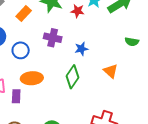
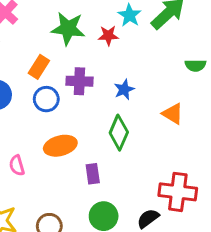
orange rectangle: (24, 13) -> (39, 67), moved
blue circle: (21, 50) -> (46, 99), moved
purple rectangle: (16, 96) -> (93, 174), moved

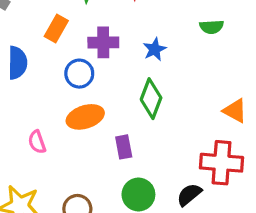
green semicircle: (195, 65) -> (212, 27), moved
blue circle: (46, 99) -> (79, 74), moved
orange triangle: (173, 114) -> (235, 111), moved

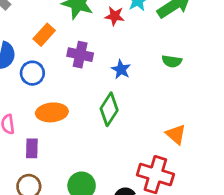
blue star: (155, 49) -> (121, 69), turned -30
blue circle: (79, 74) -> (32, 73), moved
purple rectangle: (124, 147) -> (32, 148), moved

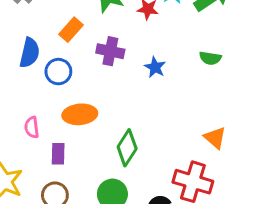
green diamond: (109, 109) -> (127, 148), moved

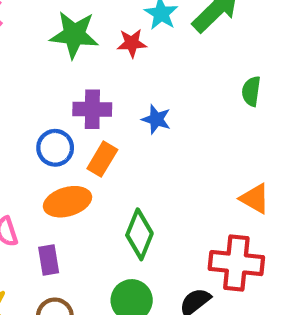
orange rectangle: (71, 30) -> (102, 159), moved
green semicircle: (210, 58) -> (251, 91), moved, turned 100
blue circle: (58, 72) -> (55, 148), moved

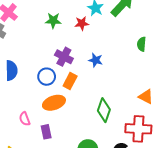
green star: (74, 35) -> (53, 21), size x0.7
purple cross: (92, 109) -> (64, 57), turned 30
green diamond: (139, 234) -> (104, 110), moved

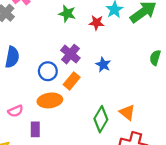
orange triangle: (146, 97) -> (127, 112), moved
pink semicircle: (25, 119) -> (16, 111), turned -104

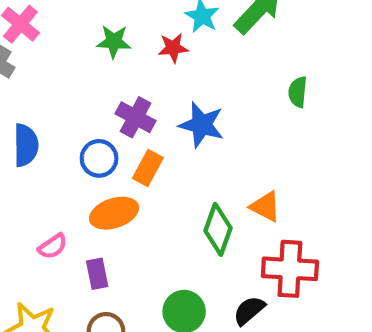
blue star: (103, 65) -> (202, 125), size x1.5

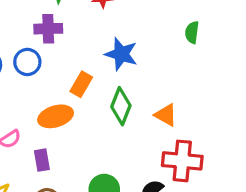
purple cross: (136, 117) -> (48, 29), moved, turned -32
blue circle: (99, 158) -> (27, 62), moved
green diamond: (218, 229) -> (121, 106), moved

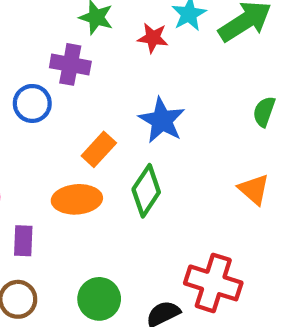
orange triangle: (166, 115) -> (254, 189), moved
orange ellipse: (56, 116) -> (77, 199), moved

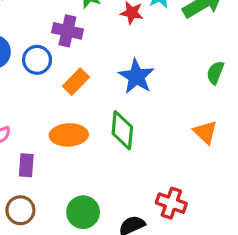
orange rectangle: (99, 149) -> (76, 82), moved
green diamond: (146, 191) -> (122, 130), turned -30
red cross: (213, 283) -> (171, 203), size x0.7

